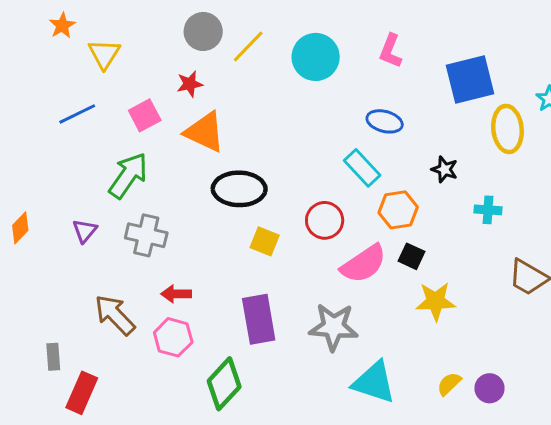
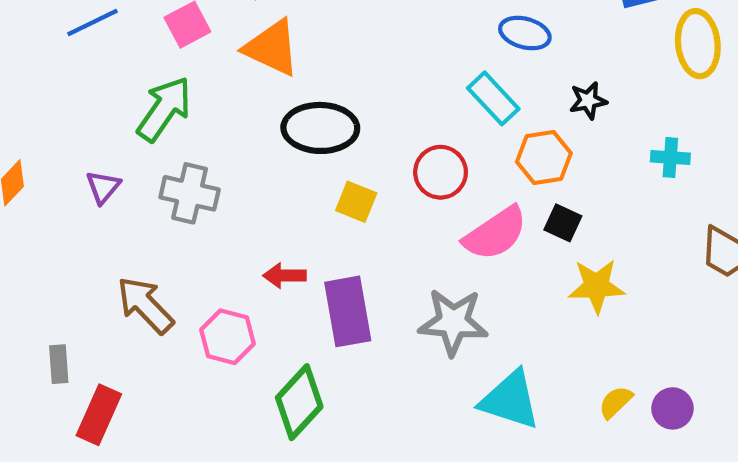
black star: (445, 169) -> (588, 101), moved, turned -30
red arrow: (176, 294) -> (284, 276), moved

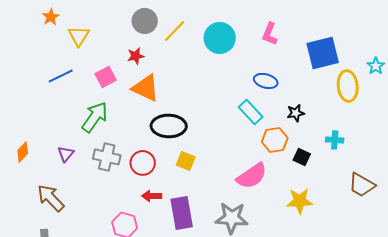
red circle: (441, 172) -> (143, 163), moved
black square: (563, 223) -> (302, 157), moved
brown arrow: (145, 305) -> (51, 198), moved

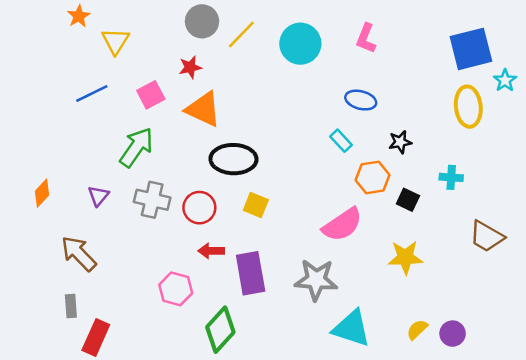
blue square: (323, 53) -> (471, 49), moved
cyan rectangle: (251, 112) -> (341, 141), size x0.7

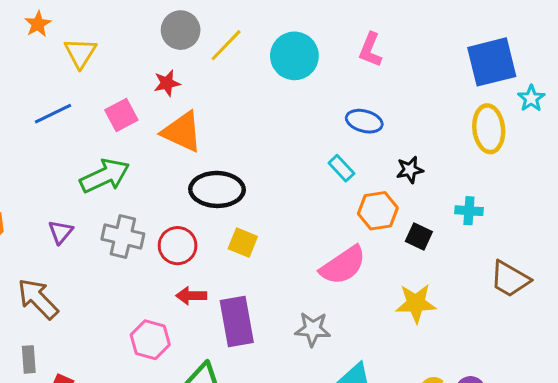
green arrow: (136, 147) -> (105, 176), turned 30
gray star: (316, 280) -> (313, 329), size x0.7

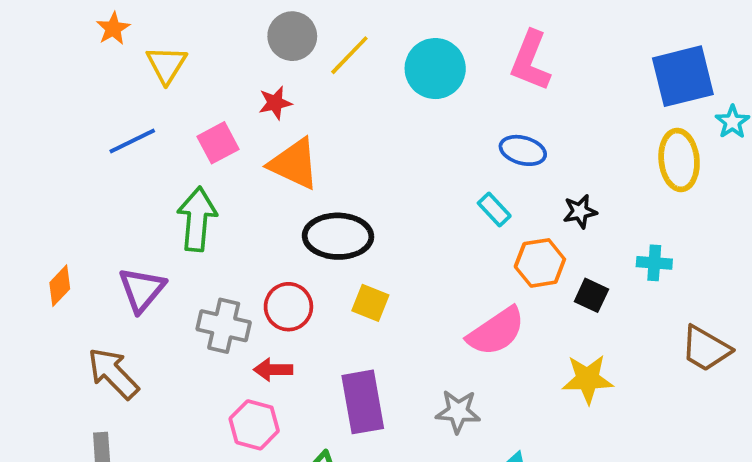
pink L-shape: (370, 50) -> (530, 61), size x1.4
green arrow: (105, 176) -> (197, 219), turned -60
purple triangle: (61, 232) -> (142, 290), size x1.5
gray cross: (123, 237) -> (224, 326), moved
red arrow: (191, 296) -> (273, 370), moved

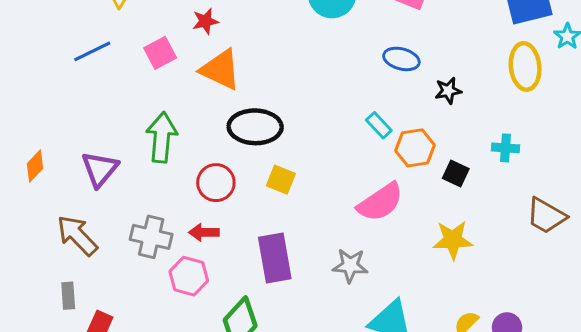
cyan rectangle: (494, 210) -> (379, 125), moved
black star: (580, 211) -> (448, 91), moved
green arrow: (197, 219) -> (162, 137), moved
gray cross: (224, 326) -> (151, 237), moved

